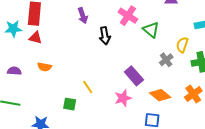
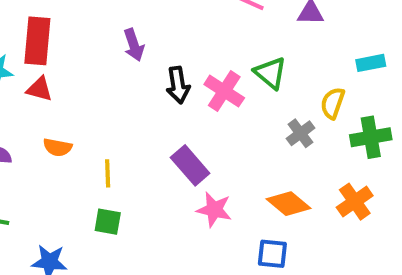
pink cross: (128, 16) -> (224, 91), moved
purple rectangle: (134, 76) -> (190, 165), moved
yellow line: (88, 87) -> (108, 173), moved, turned 32
pink star: (123, 98) -> (214, 210), turned 30

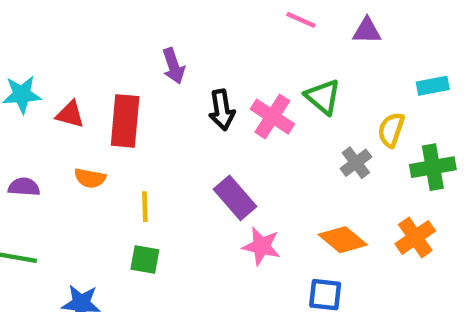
red rectangle: (37, 41) -> (125, 121), moved

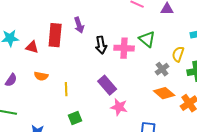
pink cross: (272, 117) -> (124, 48), turned -30
red rectangle: (125, 121) -> (55, 35), moved
purple semicircle: (24, 187) -> (11, 80), turned 120
orange diamond: (343, 240) -> (164, 93), moved
green square: (145, 259) -> (75, 118), moved, turned -32

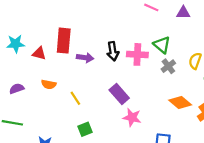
purple arrow: (79, 25) -> (85, 58), moved, turned -63
gray cross: (162, 69) -> (168, 66), moved
purple semicircle: (11, 80) -> (17, 89), turned -144
yellow line: (66, 89) -> (75, 98), turned -32

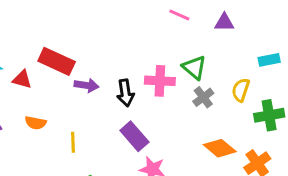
red rectangle: (64, 41) -> (57, 61), turned -70
black arrow: (113, 51) -> (125, 93), moved
yellow line: (75, 98) -> (73, 142), turned 32

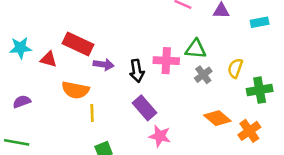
cyan rectangle: (269, 60) -> (260, 22), moved
green triangle: (194, 67) -> (196, 49), turned -35
orange semicircle: (36, 123) -> (75, 90), moved, size x1.5

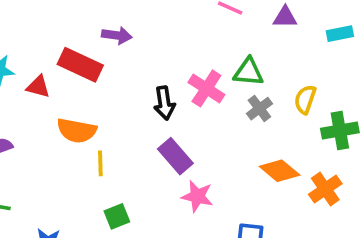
pink cross: (166, 61) -> (206, 88), turned 30
purple arrow: (104, 64) -> (117, 35), moved

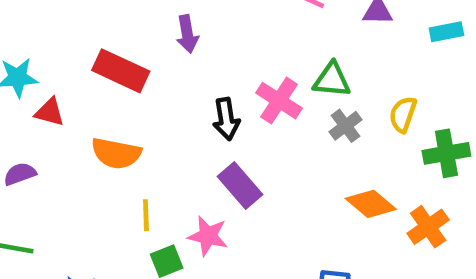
purple arrow: (117, 35) -> (187, 34), moved, turned 72
red triangle: (38, 87) -> (50, 112), moved
yellow line: (100, 163) -> (146, 215), moved
pink star: (197, 196) -> (208, 236), moved

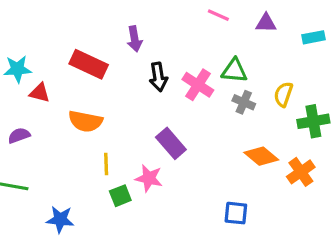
black arrow: (226, 119) -> (158, 77), moved
gray cross: (346, 126) -> (244, 102), turned -30

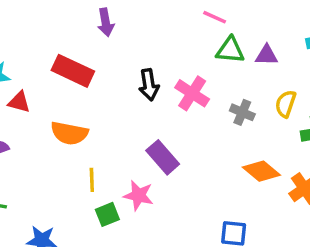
purple triangle: (266, 23) -> (267, 55), moved
purple arrow: (135, 39) -> (106, 22), moved
green triangle: (234, 71) -> (230, 50), moved

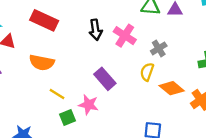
yellow semicircle: (286, 104) -> (147, 72), moved
gray cross: (242, 112) -> (159, 48), turned 35
yellow line: (92, 180) -> (57, 94), turned -56

